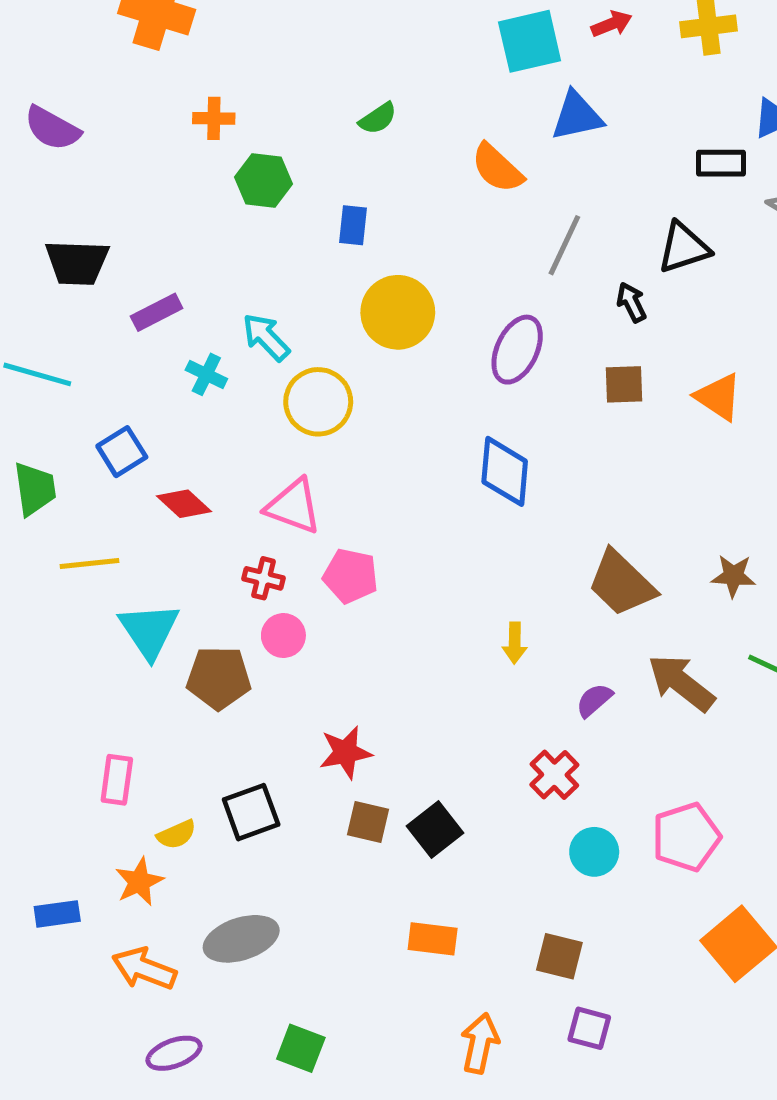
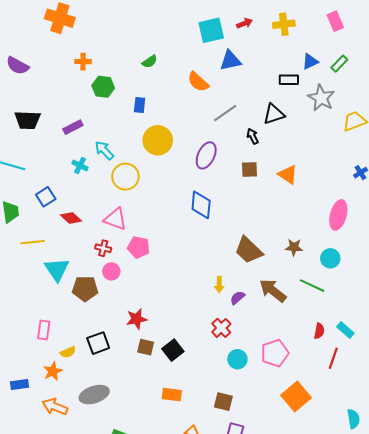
gray line: (564, 245) -> (225, 113), turned 30
purple rectangle: (157, 312) -> (73, 127), moved
yellow arrow: (515, 643) -> (219, 285), moved

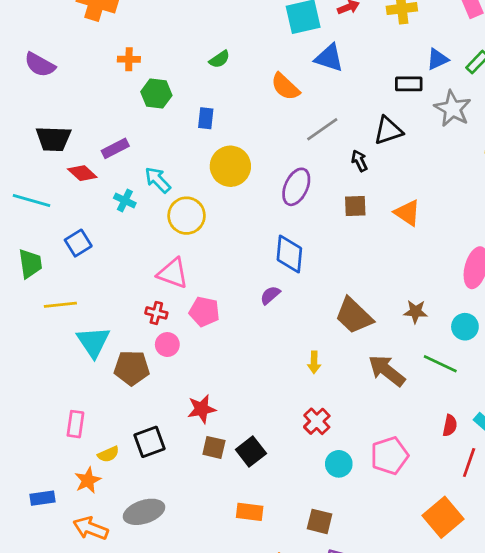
blue triangle: (230, 61) -> (329, 58), turned 30
red diamond: (71, 218) -> (82, 173), moved
purple semicircle: (237, 298) -> (270, 295), moved
orange square: (296, 397) -> (443, 517), moved

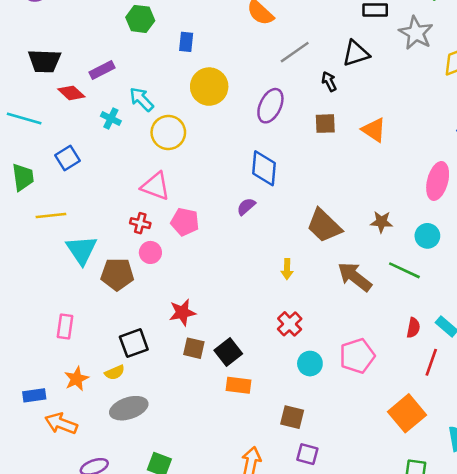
yellow semicircle: (108, 454) -> (115, 372), moved
orange rectangle: (250, 512) -> (239, 385), moved
orange arrow: (91, 528) -> (61, 423), moved

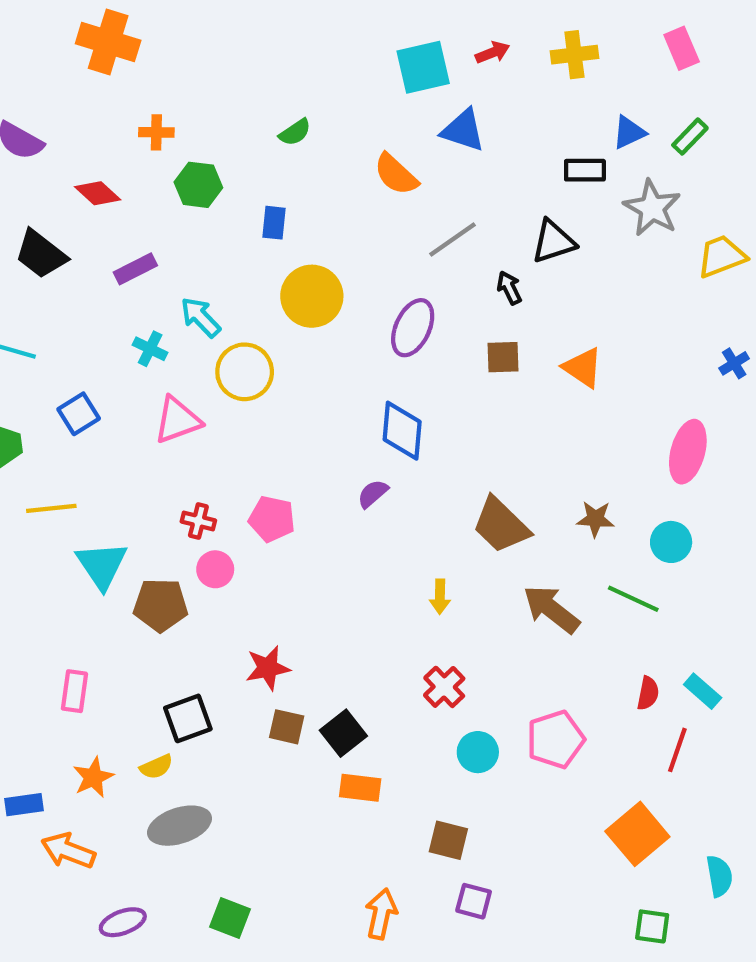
black trapezoid: (45, 61) -> (41, 254), turned 36
red diamond: (71, 93) -> (98, 193), moved
pink triangle: (156, 186) -> (177, 420), moved, turned -40

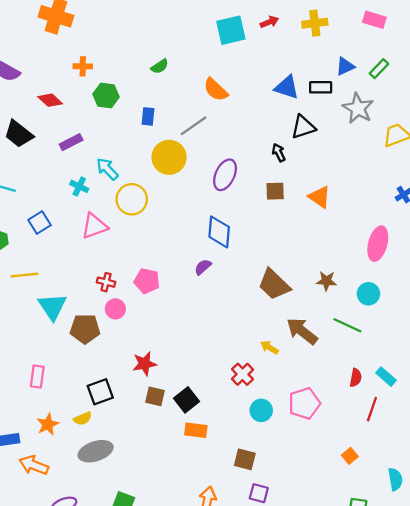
pink rectangle: (682, 48) -> (374, 20), turned -50
blue triangle: (463, 130) -> (287, 87), moved
gray line: (453, 239) -> (194, 126), moved
yellow arrow: (440, 597) -> (269, 347), moved, turned 120
orange square: (637, 834) -> (350, 456), size x0.5

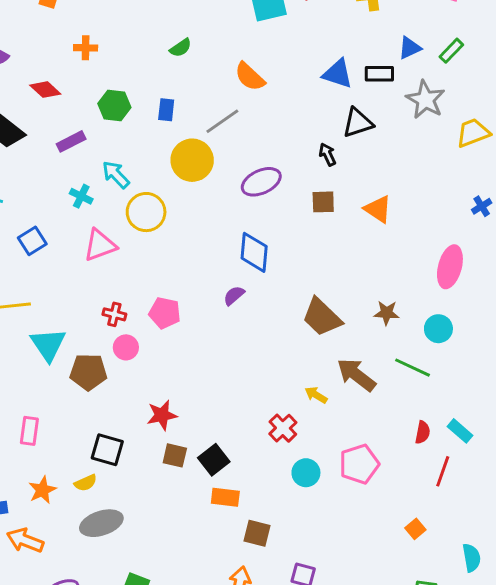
green hexagon: (106, 95) -> (114, 105), moved
purple ellipse: (225, 175) -> (261, 182), turned 40
black square: (100, 392) -> (107, 450), turned 36
brown square: (245, 459) -> (257, 533), moved

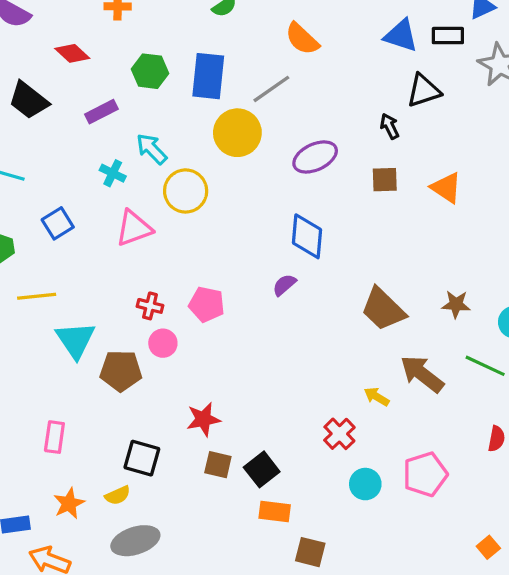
blue rectangle: (166, 110) -> (208, 76), size x1.8

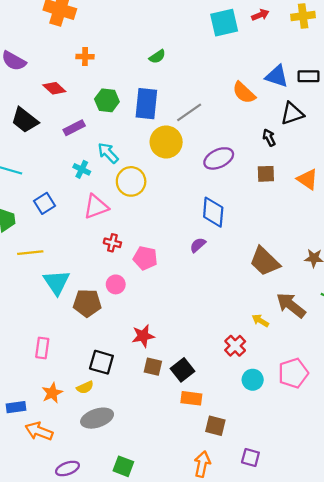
orange semicircle: (302, 39) -> (244, 93), moved
red cross: (150, 306) -> (112, 243), moved

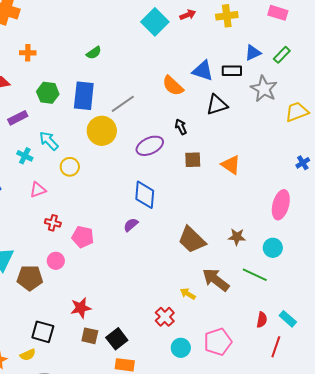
cyan square: (224, 23) -> (155, 22), turned -32
black arrow: (269, 138) -> (181, 127), moved
yellow circle: (131, 181) -> (70, 167), size x0.7
pink triangle: (96, 207) -> (38, 190), size x0.7

